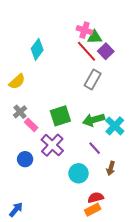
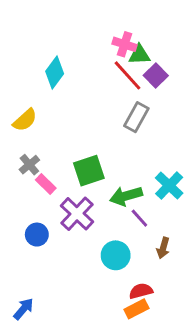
green arrow: (94, 120) -> (126, 196), moved

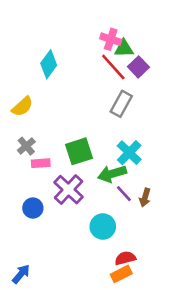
pink rectangle: (46, 184) -> (41, 163), turned -48
cyan cross: (169, 185) -> (129, 153), moved
brown arrow: (163, 248) -> (145, 197), moved

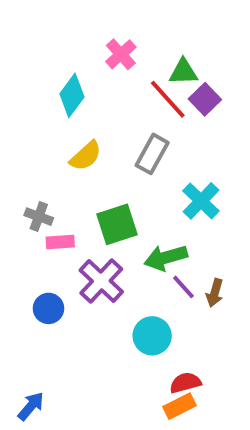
pink cross: (111, 39) -> (121, 54), moved, turned 30
gray rectangle: (121, 104) -> (152, 154), moved
yellow semicircle: (22, 106) -> (86, 156), moved
gray cross: (26, 146) -> (39, 217), turned -30
cyan cross: (129, 153) -> (201, 201), moved

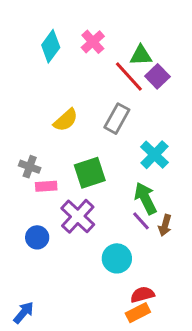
cyan diamond: (72, 95) -> (51, 46), moved
green arrow: (166, 258) -> (145, 198), moved, turned 80

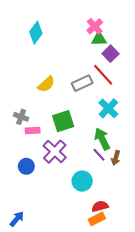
pink cross: (93, 42) -> (95, 26), moved
red line: (129, 76) -> (103, 75), moved
gray rectangle: (117, 119) -> (82, 83), turned 36

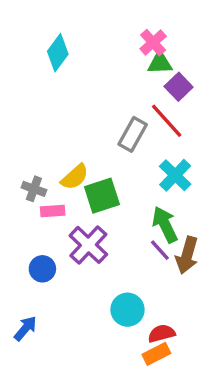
gray rectangle: (82, 83) -> (133, 134), turned -36
yellow semicircle: (46, 84) -> (75, 177), moved
brown arrow: (116, 158) -> (187, 255), size x1.5
cyan circle: (82, 181) -> (127, 310), moved
blue arrow: (17, 219) -> (25, 328), moved

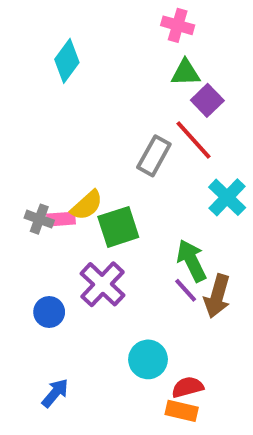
pink cross: (153, 43) -> (178, 25), moved, turned -32
cyan cross: (175, 175) -> (227, 197), moved
pink rectangle: (53, 211) -> (61, 219), moved
blue arrow: (25, 328) -> (55, 393), moved
orange rectangle: (156, 354) -> (182, 411), turned 40

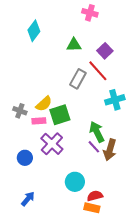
green triangle: (186, 73) -> (74, 45), moved
cyan cross: (227, 197) -> (115, 100), turned 30
pink rectangle: (61, 219) -> (39, 121), moved

